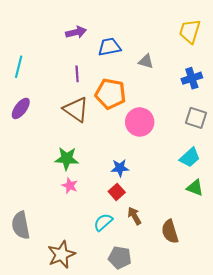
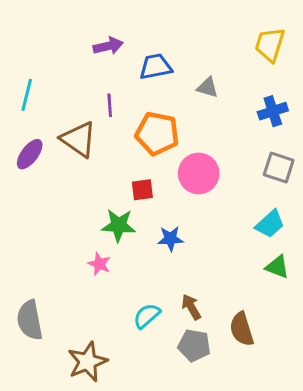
brown triangle: (76, 109) -> (79, 139), moved
green star: (67, 159) -> (119, 225), moved
red square: (117, 192) -> (142, 190), moved, turned 35
gray pentagon: (120, 258) -> (194, 345), moved

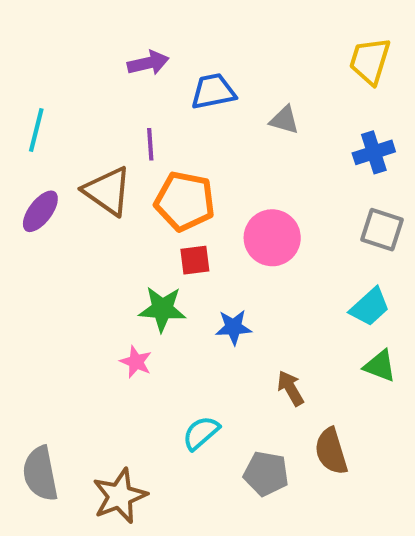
orange pentagon: (157, 133) -> (185, 201), moved
brown arrow: (191, 307) -> (290, 388), moved
gray semicircle: (30, 320) -> (40, 474), moved

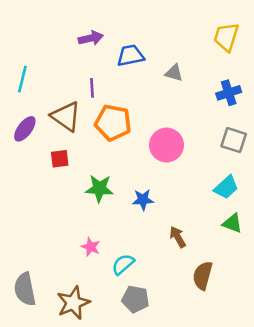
red square: (195, 260) -> (60, 159), moved
pink star: (136, 362) -> (91, 247), moved
brown semicircle: (331, 451) -> (203, 276), turned 32
gray pentagon: (266, 474) -> (135, 299), moved

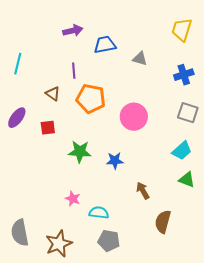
brown triangle: (66, 116) -> (53, 94), size x0.6
purple ellipse: (25, 129) -> (17, 118), moved
cyan semicircle: (123, 264) -> (99, 213), turned 48

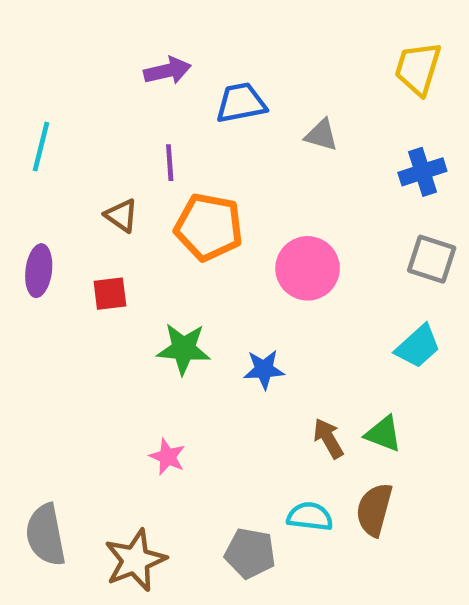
purple ellipse: (17, 118) -> (39, 271), turned -30
green triangle: (187, 180) -> (383, 434), moved
cyan semicircle: (99, 213) -> (310, 517), moved

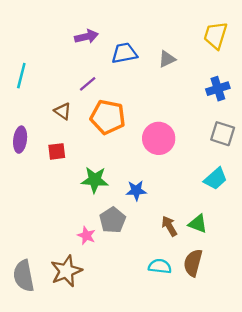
gray triangle: (321, 135) -> (167, 59), moved, turned -42
purple line: (170, 163) -> (88, 84), turned 54
gray pentagon: (250, 553) -> (112, 220), moved, turned 30
brown star: (135, 560) -> (66, 271), moved

